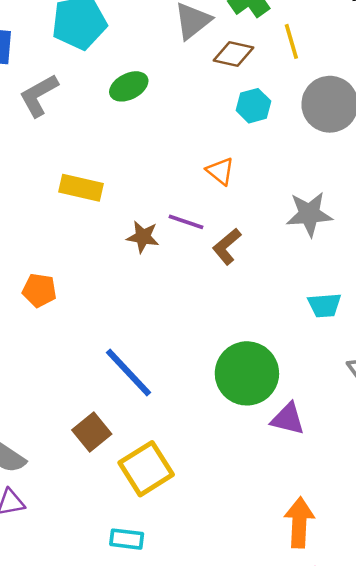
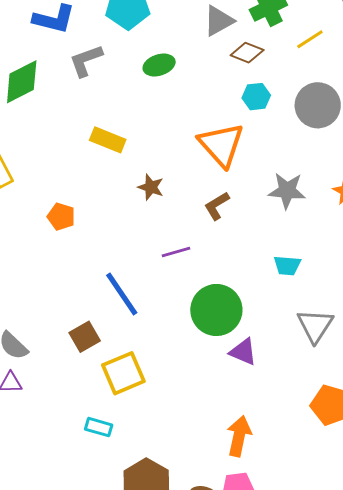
yellow line: (291, 41) -> (310, 39), moved, turned 64
orange triangle: (220, 171) -> (221, 145), size x2.0
purple line: (186, 222) -> (176, 252), moved, turned -44

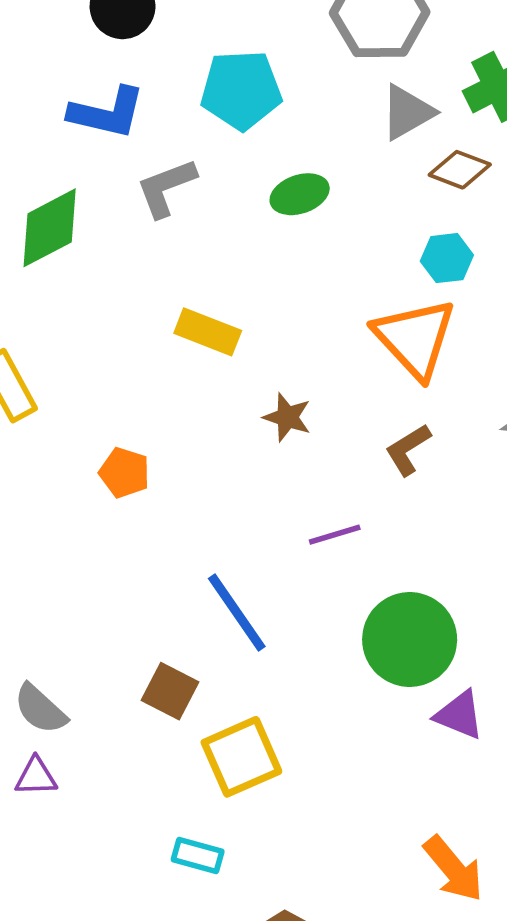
cyan hexagon: (256, 97) -> (447, 258), moved
brown square: (85, 337) -> (170, 691), turned -32
orange arrow: (239, 436) -> (454, 869), turned 129

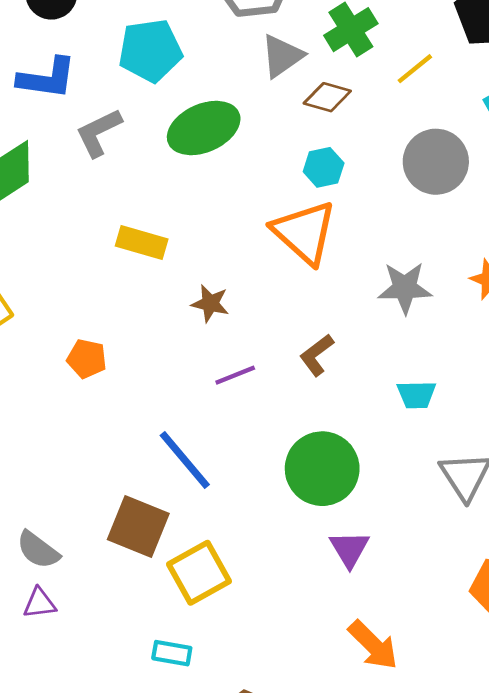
green ellipse: (300, 194) -> (204, 128), size x1.6
brown L-shape: (408, 450) -> (317, 355), moved
purple line: (335, 535) -> (235, 375), moved
brown square: (170, 691) -> (138, 526), size x1.4
purple triangle: (459, 715) -> (350, 549), moved, turned 42

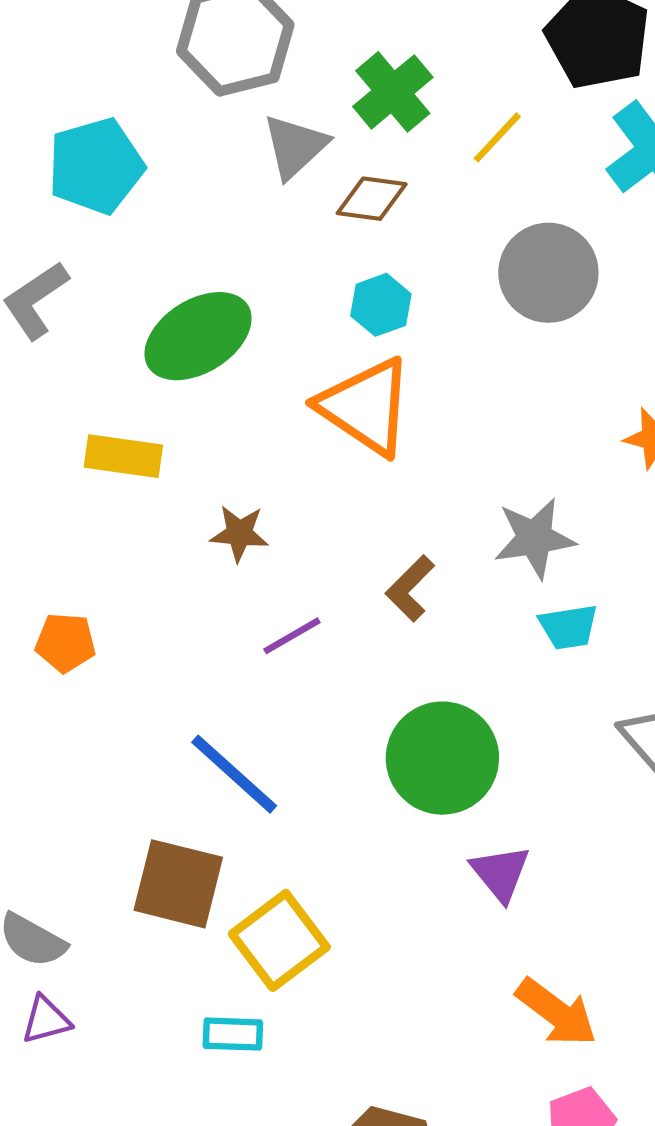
green ellipse: (204, 128) -> (198, 336), moved
gray star: (405, 288) -> (535, 538), moved
cyan rectangle: (172, 653) -> (233, 1034), moved

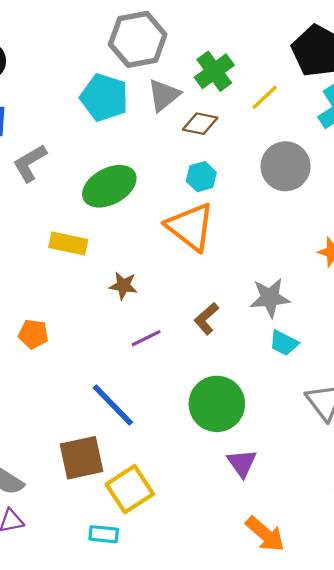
cyan pentagon: (96, 166) -> (104, 97), moved, turned 30
cyan trapezoid: (568, 627) -> (284, 343), turned 32
brown square: (178, 884) -> (81, 458), turned -30

